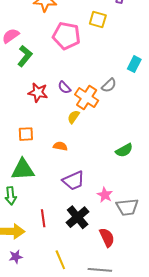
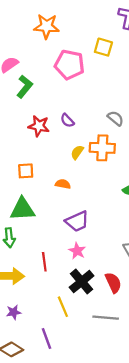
gray semicircle: (109, 85) -> (115, 118), turned -98
orange cross: (87, 98) -> (102, 148), moved, turned -30
pink star: (105, 195) -> (77, 251), moved
black cross: (78, 217) -> (82, 282), moved
purple star: (16, 257) -> (14, 312), moved

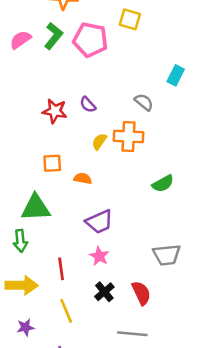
green L-shape: (25, 87) -> (53, 36), moved
orange square: (26, 171) -> (52, 163), moved
black cross: (82, 282) -> (104, 292), size x0.7
yellow line: (63, 307) -> (66, 311), moved

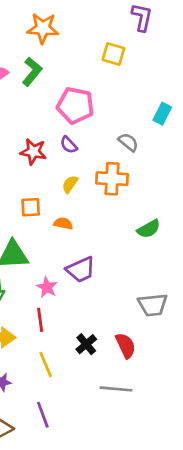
pink pentagon: (90, 40) -> (75, 106), moved
yellow semicircle: (99, 142) -> (70, 184), moved
pink star: (99, 256) -> (47, 287), moved

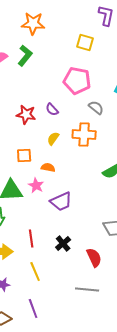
pink pentagon: (75, 106) -> (77, 80), moved
pink star: (47, 287) -> (36, 186), moved
black cross: (86, 344) -> (63, 244), moved

